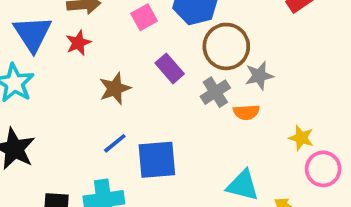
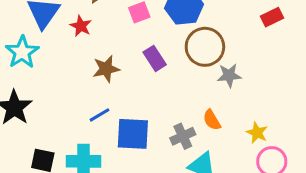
red star: (78, 43) -> (81, 26), turned -30
gray cross: (215, 92) -> (183, 136), moved
orange semicircle: (246, 112) -> (212, 120), moved, turned 55

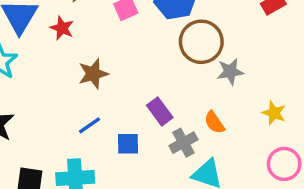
purple rectangle: (155, 58) -> (160, 111), moved
yellow star: (257, 133) -> (274, 113), moved
blue square: (133, 134) -> (128, 144), size x0.6

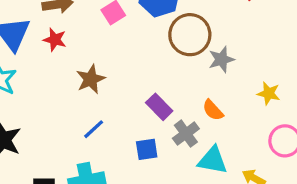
blue square: (128, 144) -> (147, 149), moved

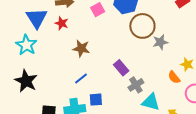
brown star: (91, 79) -> (81, 48), turned 30
orange semicircle: (213, 110) -> (174, 77), moved
blue square: (147, 149) -> (96, 100), moved

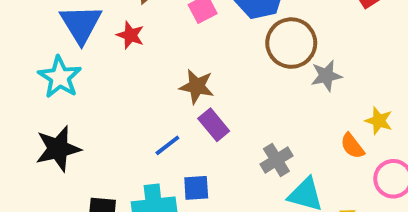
brown star: (81, 48) -> (197, 86), moved
purple rectangle: (121, 68) -> (214, 125), moved
black star: (26, 81) -> (58, 149), turned 30

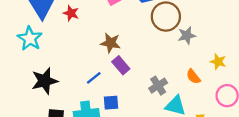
orange semicircle: (352, 146) -> (193, 77), moved
black star: (58, 149) -> (45, 81), moved

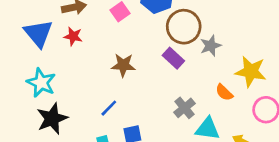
cyan star: (30, 39) -> (41, 83), moved
yellow star: (218, 62) -> (251, 71), size x1.6
purple rectangle: (121, 65) -> (173, 58), moved

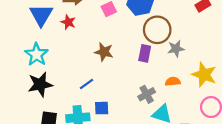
purple rectangle: (173, 58) -> (145, 53), turned 49
orange semicircle: (224, 92) -> (173, 82), moved, turned 120

